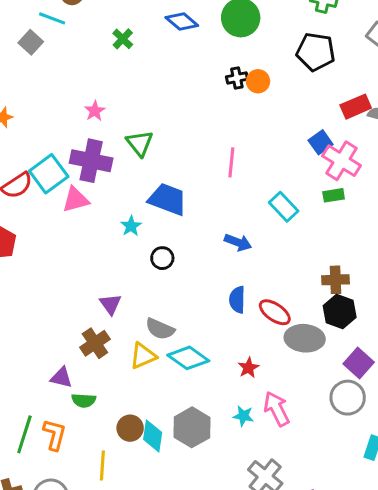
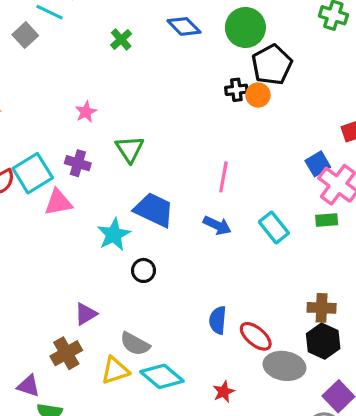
black pentagon: (316, 52) -> (272, 65), moved, turned 30
purple cross: (91, 161) -> (78, 163), size x0.6
cyan star: (131, 226) -> (114, 235), size x1.5
blue arrow: (238, 242) -> (217, 225), moved
purple triangle: (110, 304) -> (86, 314), turned 30

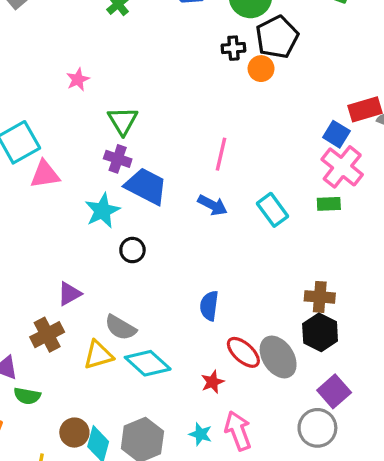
black cross: (236, 90) -> (233, 48), moved
purple cross: (78, 163) -> (118, 159), moved
blue square: (318, 164) -> (336, 134), moved, turned -30
red ellipse: (256, 336) -> (243, 352), moved
gray ellipse: (284, 366) -> (278, 357), turned 45

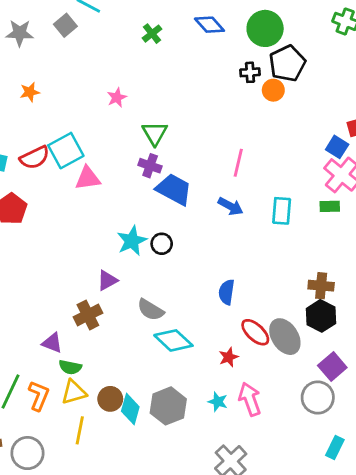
cyan rectangle: (272, 210) -> (282, 211), turned 40
cyan star: (102, 211) -> (132, 241), moved
yellow triangle: (98, 355) -> (74, 392), moved

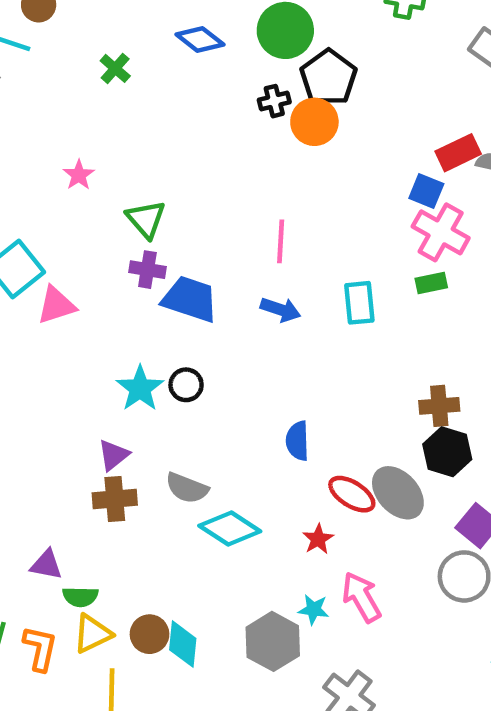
orange circle: (273, 90) -> (314, 122), size x1.4
brown cross: (88, 315) -> (115, 499), moved, turned 32
gray hexagon: (168, 406) -> (273, 641), moved

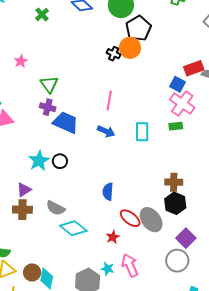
black cross: (274, 101) -> (114, 54), moved, turned 32

